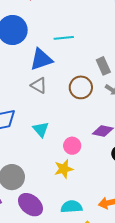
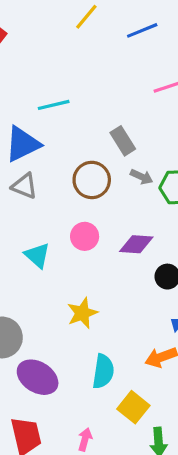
pink circle: (72, 146) -> (85, 236), moved
cyan semicircle: (72, 207) -> (103, 371), turned 110

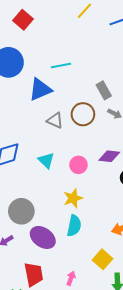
gray triangle: (24, 186) -> (55, 120), moved
pink circle: (85, 236) -> (78, 165), moved
cyan semicircle: (103, 371) -> (74, 226), moved

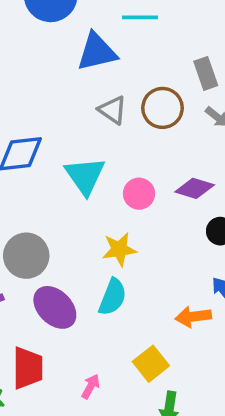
cyan triangle: (46, 160) -> (85, 176), size x1.4

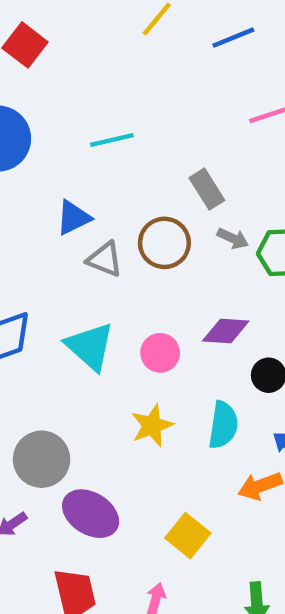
blue triangle: (97, 52) -> (73, 218), moved, size x0.7
cyan semicircle: (113, 297) -> (223, 425), moved
yellow square: (151, 364) -> (188, 536), moved

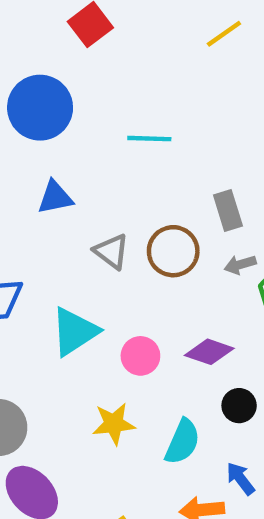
blue triangle: (73, 218) -> (55, 197), moved
gray arrow: (233, 238) -> (240, 265), turned 124
cyan triangle: (90, 346) -> (75, 332), turned 30

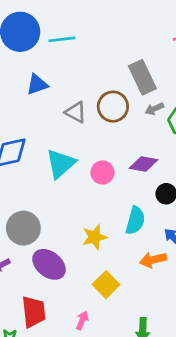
cyan line: (149, 139) -> (62, 39), moved
gray rectangle: (228, 210) -> (142, 77), size x1.4
yellow star: (114, 424) -> (95, 237), moved

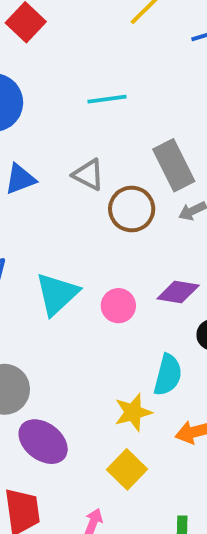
cyan line: (62, 39) -> (107, 99), moved
gray triangle: (76, 112) -> (88, 175), moved
yellow star: (95, 237) -> (133, 412), moved

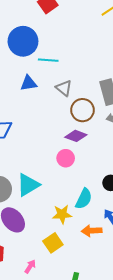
cyan line: (107, 99) -> (48, 60), moved
purple diamond: (178, 292) -> (76, 136), moved
cyan triangle: (57, 294) -> (28, 185), moved

